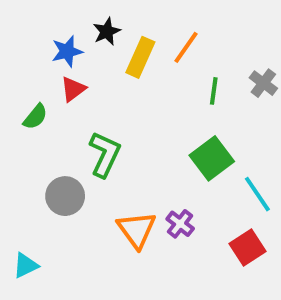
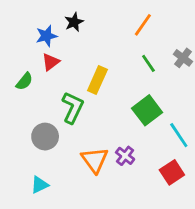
orange line: (186, 47) -> (143, 25), moved
yellow rectangle: (140, 57) -> (97, 80), moved
green line: (214, 91) -> (148, 63), turned -42
cyan triangle: (25, 265) -> (40, 185), moved

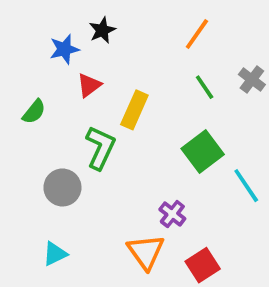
red triangle: (51, 62) -> (89, 85), moved
orange triangle: (95, 160) -> (146, 252), moved
red square: (172, 172) -> (203, 265), moved

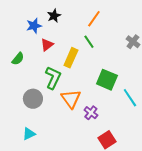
orange line: (197, 34) -> (94, 19), moved
green line: (205, 87) -> (89, 42), moved
green square: (203, 151) -> (107, 80), turned -30
orange triangle: (146, 252) -> (71, 99), moved

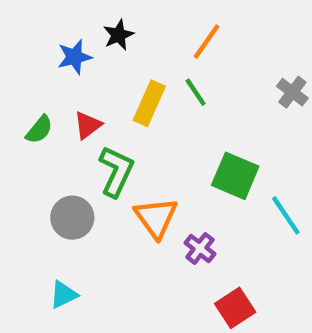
red triangle: (47, 45) -> (88, 125), moved
yellow rectangle: (71, 58) -> (149, 103), moved

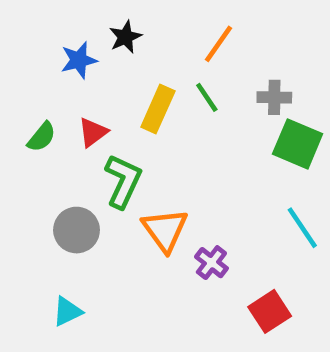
gray cross: (292, 92) -> (274, 97), moved, turned -36
green square: (235, 176) -> (298, 144), moved
red square: (235, 308) -> (270, 311), moved

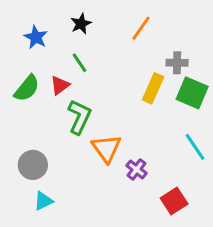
blue star: (79, 60) -> (36, 37), moved, turned -30
green line: (207, 97) -> (79, 63), moved
yellow rectangle: (158, 109) -> (153, 88), moved
green semicircle: (42, 137) -> (27, 88), size x1.4
gray circle: (77, 230) -> (33, 165), moved

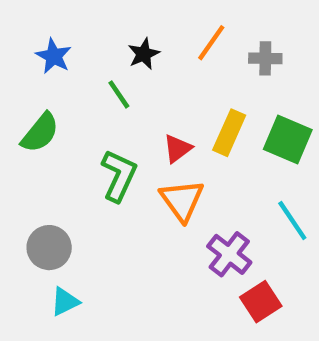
black star: (81, 24) -> (144, 54), moved
gray cross: (177, 63) -> (265, 58), moved
red triangle: (60, 85) -> (177, 148), moved
orange triangle: (106, 148) -> (182, 200), moved
purple cross: (137, 169) -> (229, 254), moved, size x1.4

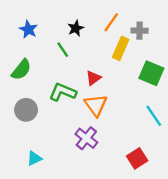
yellow rectangle: (229, 133) -> (121, 48), moved
green L-shape: (119, 175) -> (63, 92), turned -92
gray circle: (49, 248) -> (26, 110), moved
purple cross: (229, 254) -> (86, 138), moved

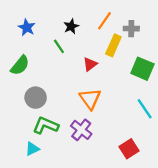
red triangle: (93, 78) -> (90, 64), moved
green L-shape: (63, 92) -> (46, 125), moved
gray circle: (26, 110) -> (36, 98), moved

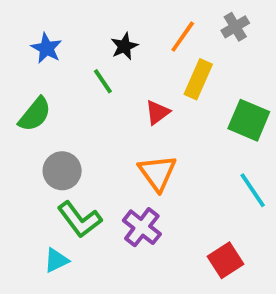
gray cross: (131, 29) -> (235, 27), moved, turned -32
green L-shape: (46, 125) -> (80, 219), turned -150

